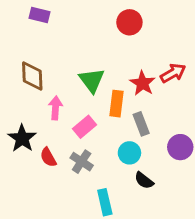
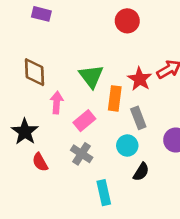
red semicircle: (48, 157) -> (40, 162), moved
black semicircle: (144, 180) -> (141, 172), turned -96

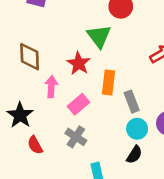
green triangle: (91, 76) -> (99, 36), moved
red star: (140, 79) -> (79, 63), moved
cyan circle: (127, 146) -> (137, 129), moved

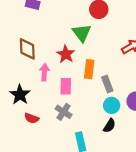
pink rectangle: (79, 104) -> (66, 86), turned -49
red semicircle: (35, 145) -> (32, 118), turned -40

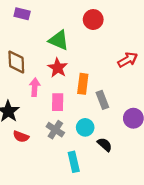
green triangle: (82, 33) -> (59, 40), moved, turned -30
cyan circle: (112, 105) -> (85, 127), moved
black semicircle: (109, 126) -> (105, 145), turned -80

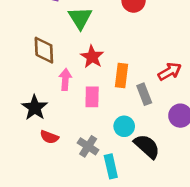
green triangle: (59, 40) -> (80, 18), moved, turned 35
red arrow: (128, 60) -> (170, 71), moved
gray cross: (55, 130) -> (88, 146), moved
black semicircle: (105, 145) -> (147, 146), size x1.5

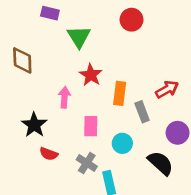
brown diamond: (44, 50) -> (22, 60), moved
pink rectangle: (92, 97) -> (91, 126), moved
black semicircle: (147, 146) -> (160, 163), moved

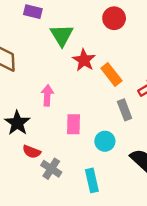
red star: (91, 75) -> (84, 60), moved
orange rectangle: (120, 93) -> (111, 75), moved, turned -45
gray cross: (87, 163) -> (51, 169), moved

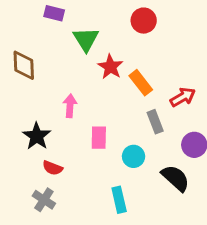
gray cross: (51, 169) -> (44, 200), moved

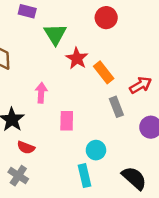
cyan circle: (134, 156) -> (96, 150), moved
black semicircle: (175, 178) -> (134, 178), moved

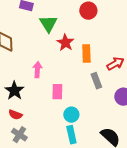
orange rectangle: (104, 72) -> (86, 54), turned 36
red semicircle: (26, 148) -> (15, 115), moved
cyan circle: (96, 150) -> (71, 115), moved

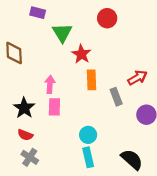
orange rectangle: (86, 54) -> (91, 80), moved
pink rectangle: (57, 92) -> (54, 107), moved

